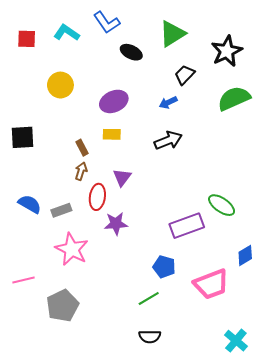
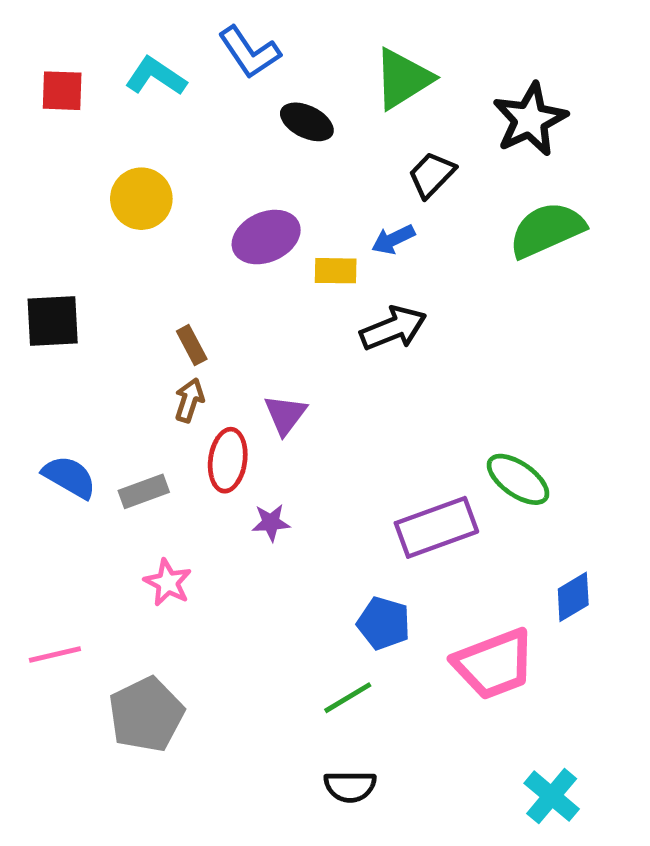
yellow rectangle: (112, 134) -> (336, 271), moved
purple star: (116, 224) -> (271, 523), size x0.7
pink star: (72, 249) -> (168, 583), size x0.6

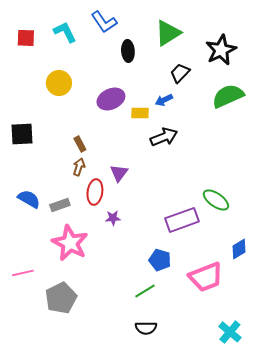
cyan L-shape: (156, 76) -> (65, 32), turned 30
black ellipse: (307, 122) -> (128, 51), turned 60
pink star: (168, 583) -> (70, 243), size x1.8

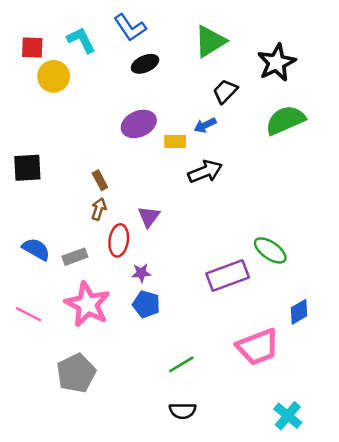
black ellipse: (128, 51) -> (145, 64), moved, turned 70
yellow circle: (59, 83) -> (54, 76), moved
blue pentagon: (160, 260) -> (146, 304), moved
pink line: (23, 273) -> (29, 314), moved, turned 40

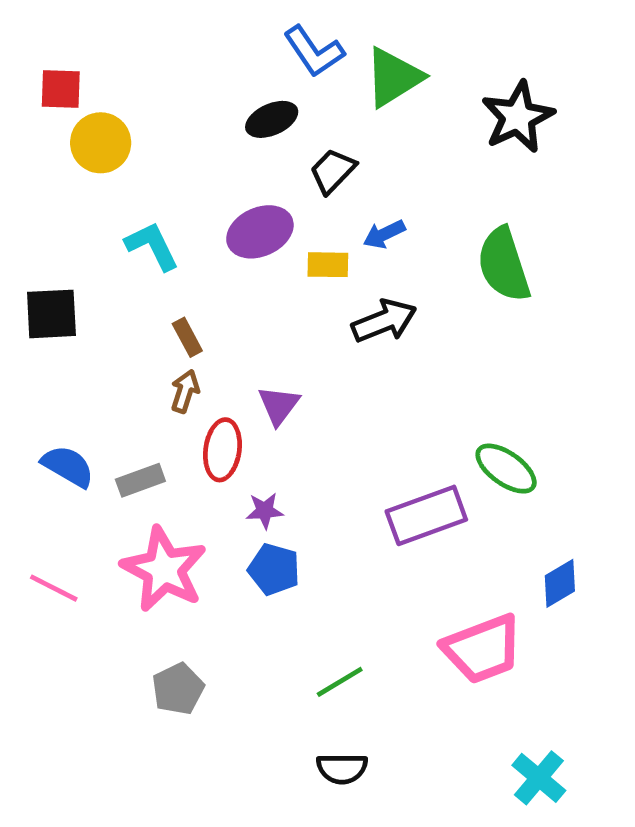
blue L-shape: (130, 28) -> (314, 51), moved
cyan L-shape: (81, 40) -> (152, 246), moved
black trapezoid: (225, 91) -> (333, 171), moved
green semicircle: (285, 120) -> (504, 265), moved, turned -84
gray pentagon: (76, 373) -> (178, 689), moved, size x0.7

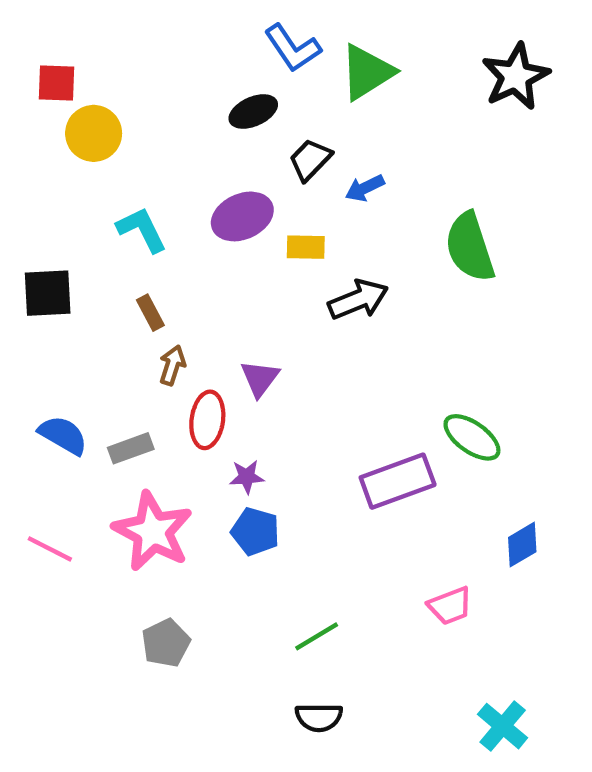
black star: (518, 117) -> (516, 77), moved
blue arrow: (384, 234) -> (365, 188), moved
brown rectangle: (187, 337) -> (150, 313), moved
pink trapezoid: (483, 649) -> (450, 606), size x0.6

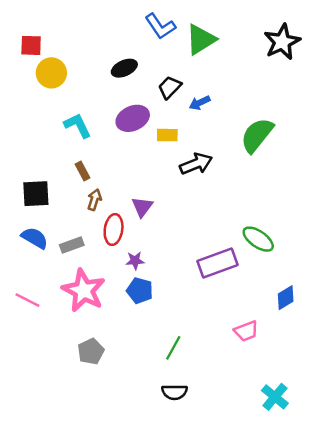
black ellipse: (253, 112) -> (124, 68), moved
green semicircle: (470, 247) -> (257, 135), turned 57
black square: (48, 293) -> (36, 194), moved
green line: (317, 636) -> (173, 348), turned -30

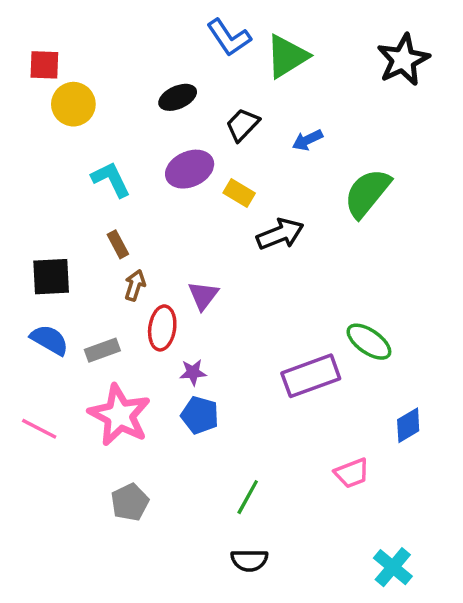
blue arrow: (200, 103) -> (307, 140), moved
yellow rectangle: (167, 135) -> (239, 193), turned 30

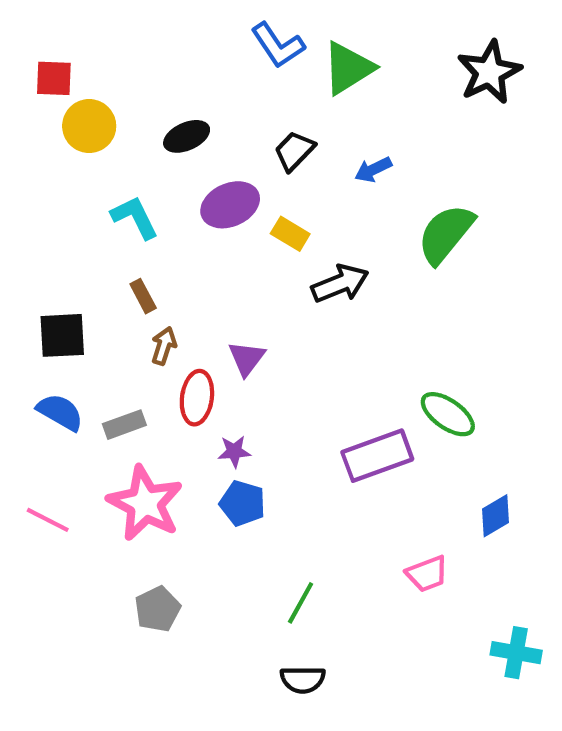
black ellipse: (178, 97) -> (187, 136), moved
cyan cross: (393, 567) -> (516, 653), moved, turned -30

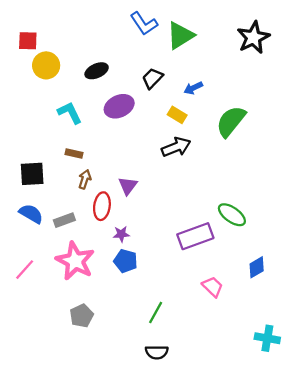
yellow rectangle: (290, 234) -> (177, 115), moved
brown rectangle: (143, 296) -> (74, 154), turned -49
pink line: (48, 520) -> (25, 270), turned -75
pink trapezoid: (427, 574) -> (213, 287), moved, turned -115

